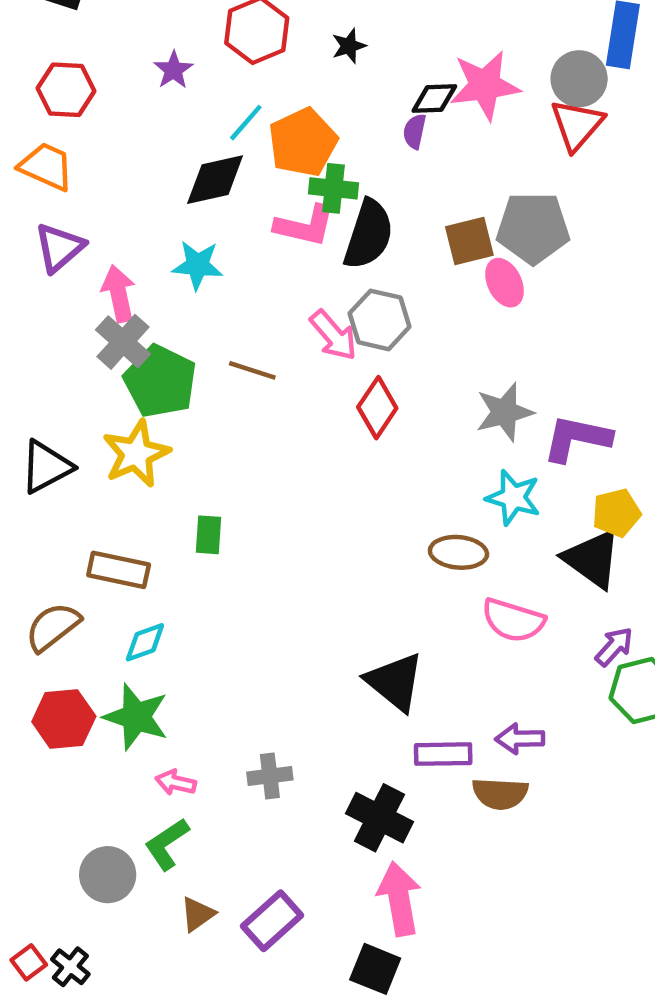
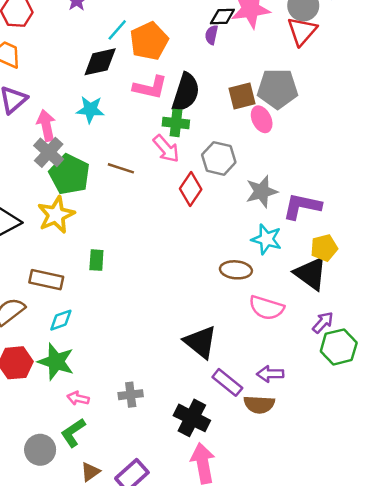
green cross: (333, 188) -> (176, 123), moved
gray hexagon: (380, 320) -> (219, 158), moved
purple rectangle: (443, 754) -> (227, 382), turned 40

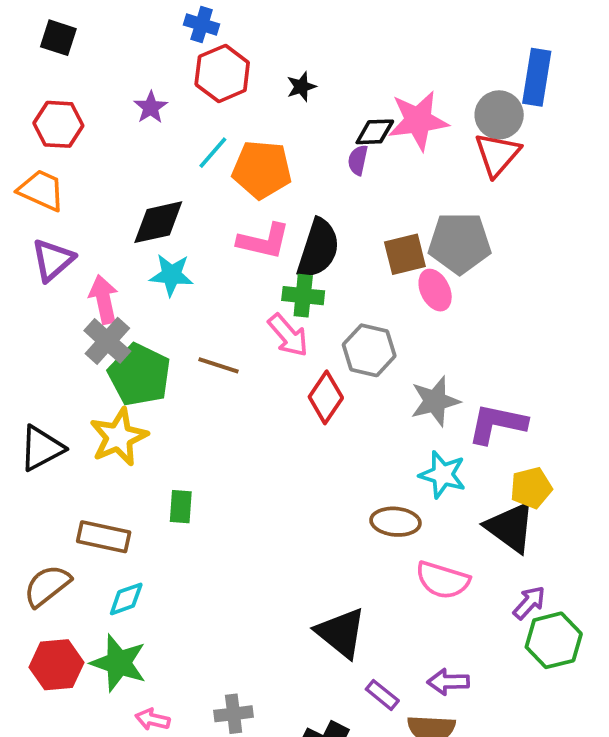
orange pentagon: (149, 41) -> (262, 170), turned 30
black diamond: (100, 62) -> (158, 222), moved
purple rectangle: (227, 382) -> (382, 695), size x0.7

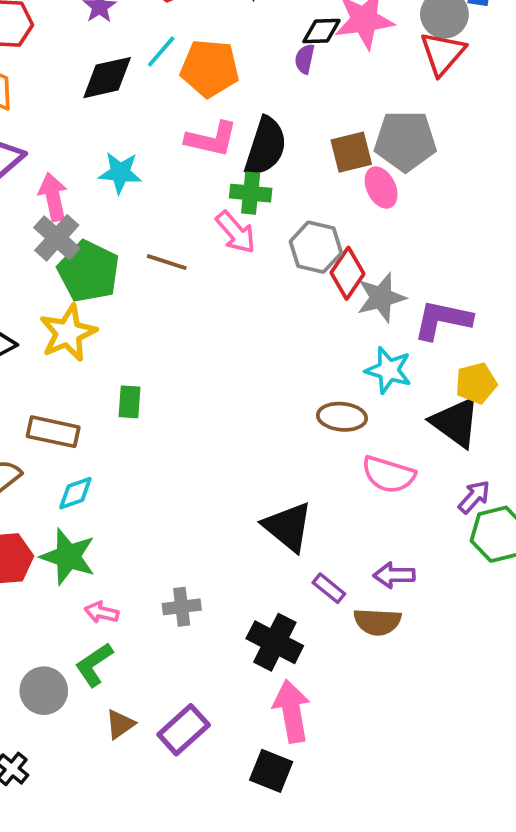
black diamond: (158, 222) -> (107, 78), moved
red diamond: (326, 397) -> (348, 273), moved

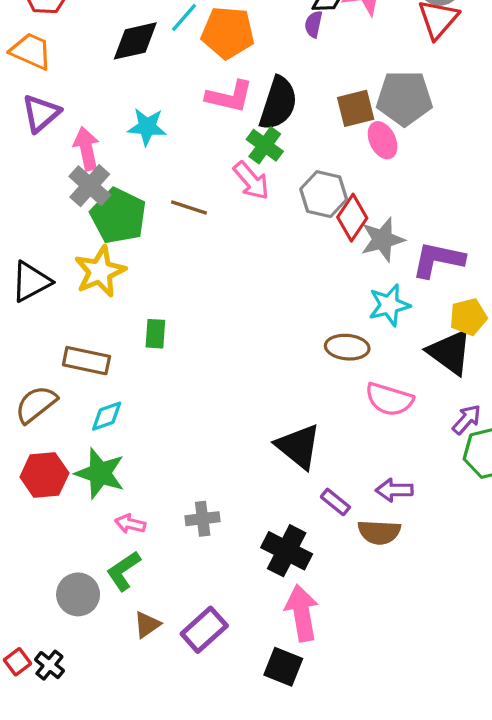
green cross: (251, 193) -> (265, 145), turned 30
cyan star: (389, 370) -> (389, 305), turned -30

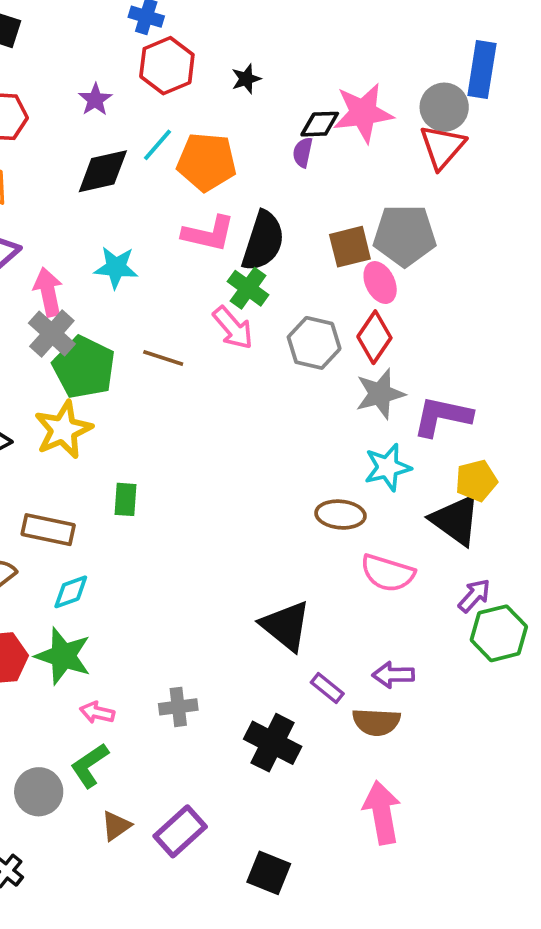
red diamond: (352, 218) -> (374, 337), moved
pink arrow: (302, 613) -> (382, 813), moved

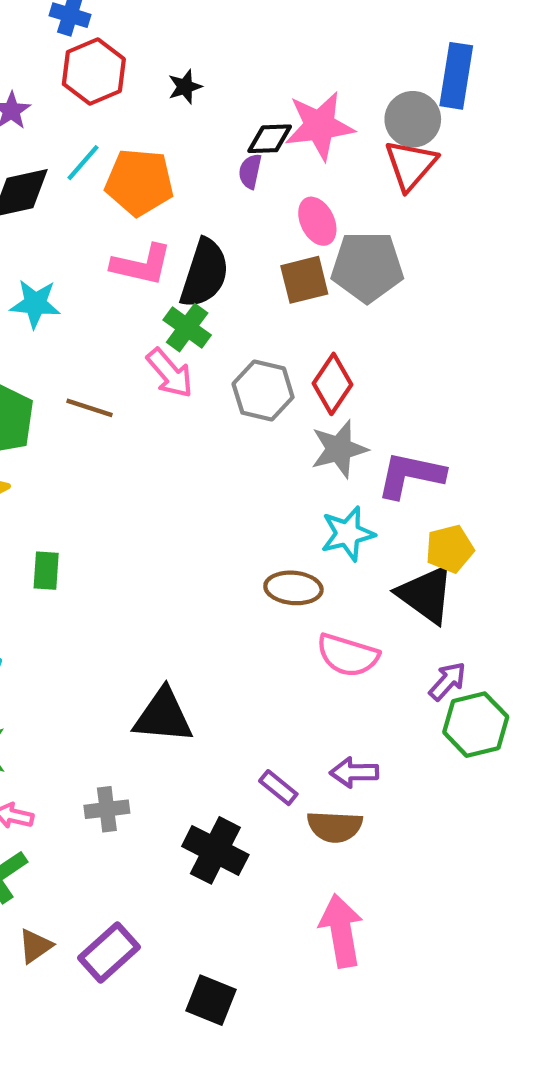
pink ellipse: (380, 283) -> (317, 221), moved
black triangle: (286, 626) -> (163, 716), moved, turned -34

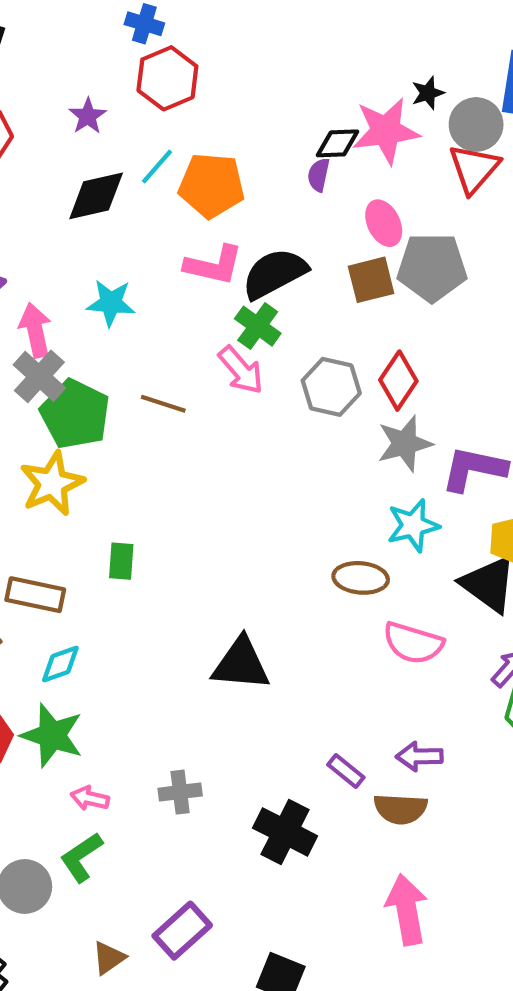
black star: (185, 87) -> (428, 93), moved
black semicircle: (204, 273) -> (275, 274), turned -136
black triangle: (163, 716) -> (241, 664), moved
brown triangle: (35, 946) -> (109, 958), moved

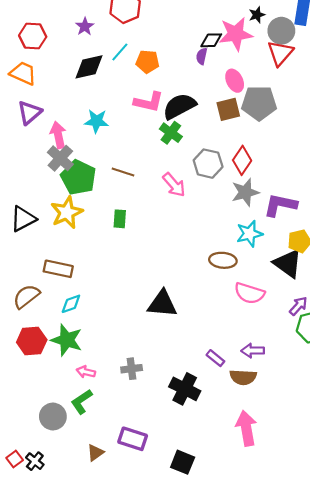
orange pentagon: (212, 185) -> (147, 62), size x0.7
pink arrow: (241, 370) -> (174, 185), moved
green rectangle: (121, 561) -> (120, 219), moved
purple rectangle: (182, 931) -> (133, 439), turned 60

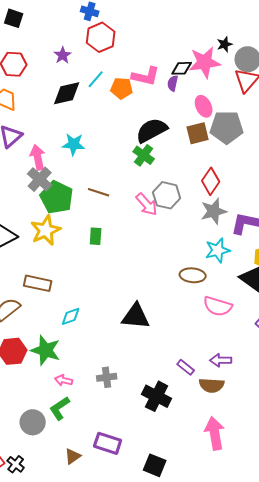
pink L-shape: (149, 102) -> (146, 76), moved
gray hexagon: (208, 164) -> (167, 195), moved
cyan diamond: (71, 304) -> (71, 316), moved

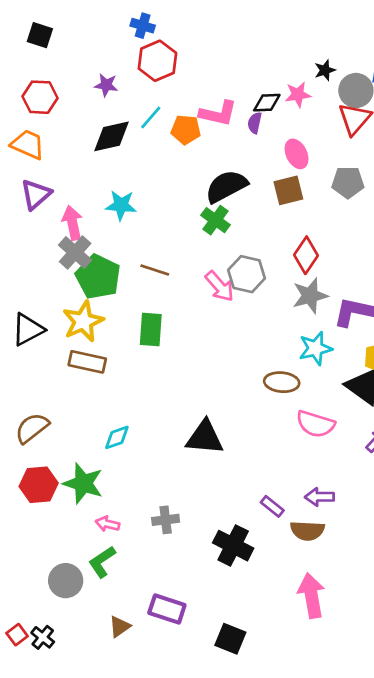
purple star: (63, 55) -> (106, 85), turned -30
pink star: (205, 62) -> (298, 95), size x0.6
gray pentagon: (227, 127) -> (348, 182), moved, size x0.7
green rectangle: (96, 236) -> (151, 329), size x1.4
brown rectangle: (38, 283) -> (87, 362), moved

